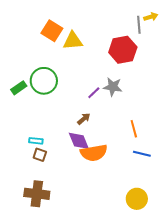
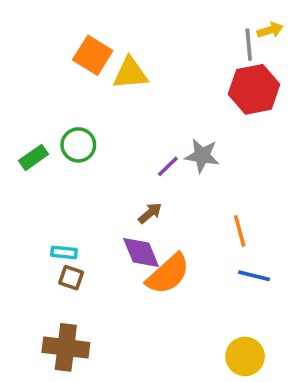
red hexagon: (123, 50) -> (254, 89), moved
green circle: (44, 81) -> (78, 145), size x0.7
orange semicircle: (94, 153) -> (168, 274), turned -32

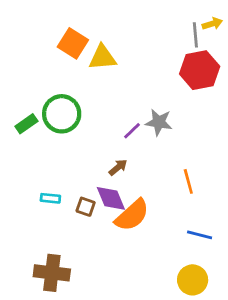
green circle: (78, 145) -> (62, 114), size x1.4
blue line: (254, 276) -> (200, 235), moved
brown square: (71, 278) -> (86, 207), moved

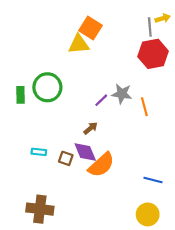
orange square: (73, 43) -> (91, 28), moved
green rectangle: (26, 124) -> (20, 95), turned -56
orange line: (188, 181) -> (144, 107), moved

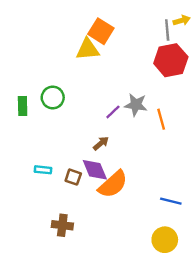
green circle: (47, 87) -> (53, 98), size x0.7
brown cross: (40, 209) -> (62, 225), moved, size x0.7

